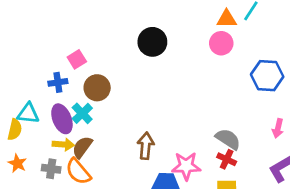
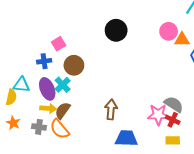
orange triangle: (227, 19) -> (182, 40), moved
pink star: (186, 166) -> (158, 115), moved

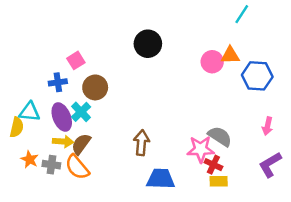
pink circle: (169, 31) -> (212, 62), moved
red cross: (173, 120) -> (213, 165), moved
orange star: (13, 123) -> (30, 159), moved

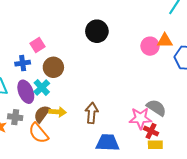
yellow arrow: (63, 141) -> (58, 112), moved
gray cross: (51, 165) -> (15, 117), moved

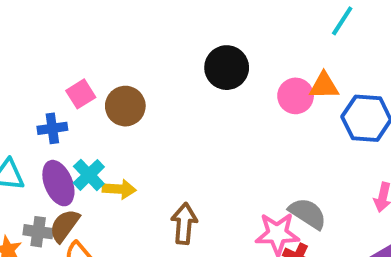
black circle: (97, 31) -> (227, 68), moved
brown circle: (53, 67) -> (125, 106), moved
yellow arrow: (58, 112) -> (119, 189), moved
brown semicircle: (42, 114) -> (65, 226), moved

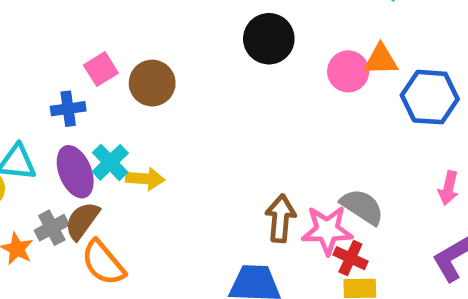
brown arrow: (184, 224) -> (280, 218), moved
gray cross: (38, 232) -> (52, 228), turned -36

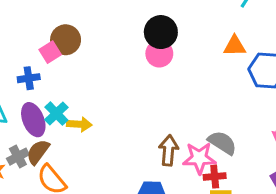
pink circle: (348, 71) -> (159, 54), moved
brown circle: (152, 83) -> (66, 40), moved
red cross: (350, 258) -> (215, 177), turned -30

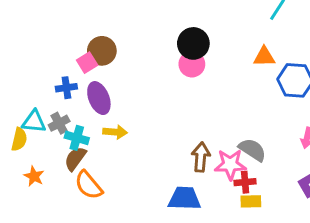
cyan cross: (56, 114) -> (77, 138), moved, turned -30
purple ellipse: (33, 120) -> (99, 98), moved
gray cross: (18, 157) -> (59, 123), moved

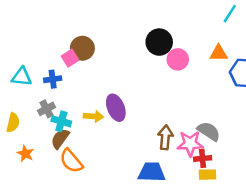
pink circle: (192, 64) -> (178, 59), moved
purple ellipse: (99, 98) -> (116, 108), moved
cyan triangle: (34, 122) -> (22, 77), moved

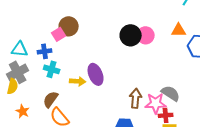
black circle: (159, 42) -> (131, 35), moved
gray cross: (46, 109) -> (18, 72), moved, size x1.5
cyan cross: (61, 121) -> (52, 69), moved

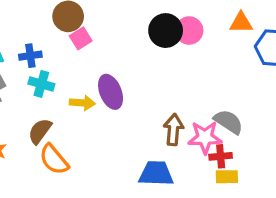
pink square: (59, 34) -> (81, 38), moved

